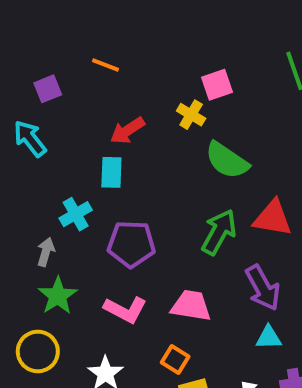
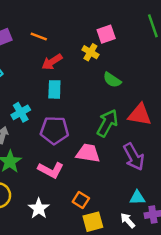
orange line: (105, 65) -> (39, 37), moved
green semicircle: (227, 160) -> (112, 80), size x0.7
cyan rectangle: (111, 172) -> (54, 89), moved
pink trapezoid: (191, 306) -> (88, 153), moved
cyan triangle: (269, 338) -> (137, 198), moved

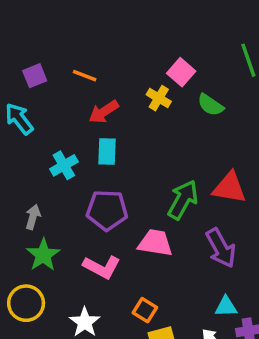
pink square: (106, 34) -> (181, 72), turned -30
green semicircle: (112, 80) -> (210, 105), moved
cyan cross: (21, 112) -> (64, 165), moved

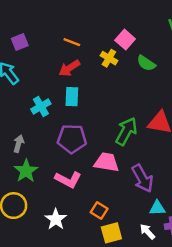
orange line: (85, 76) -> (72, 42), moved
purple arrow: (221, 248) -> (142, 178), moved

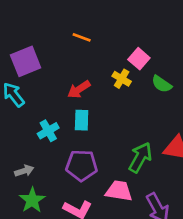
purple square: (20, 42) -> (26, 61), size x1.6
orange line: (72, 42) -> (82, 37), moved
gray arrow: (19, 144) -> (24, 171), turned 56

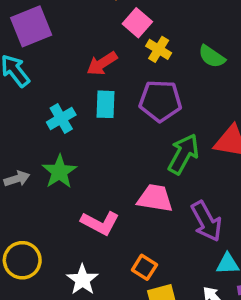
pink square: (139, 59) -> (137, 23), moved
purple pentagon: (82, 165) -> (160, 101), moved
gray arrow: (24, 171) -> (17, 179), moved
green star: (32, 200) -> (59, 172), moved

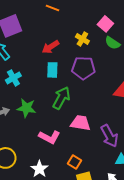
pink square: (137, 23) -> (105, 24), moved
cyan cross: (61, 119) -> (13, 78), moved
green arrow: (183, 154) -> (61, 98), moved
green star: (59, 172) -> (26, 108), turned -30

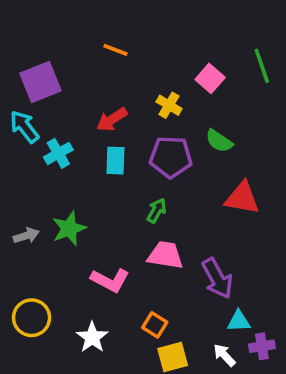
green semicircle: (112, 43) -> (219, 141), moved
cyan cross: (13, 78) -> (58, 153), moved
green arrow: (61, 98) -> (157, 211), moved, size x0.6
green star: (26, 108) -> (69, 228), turned -30

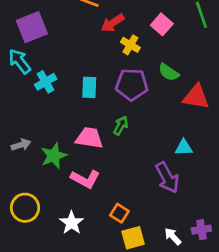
red arrow: (112, 120) -> (113, 23), moved
red triangle: (242, 198) -> (196, 97), moved
green star: (69, 228) -> (54, 156), moved
pink trapezoid: (165, 255) -> (89, 138), moved
cyan triangle: (239, 321) -> (184, 148), moved

